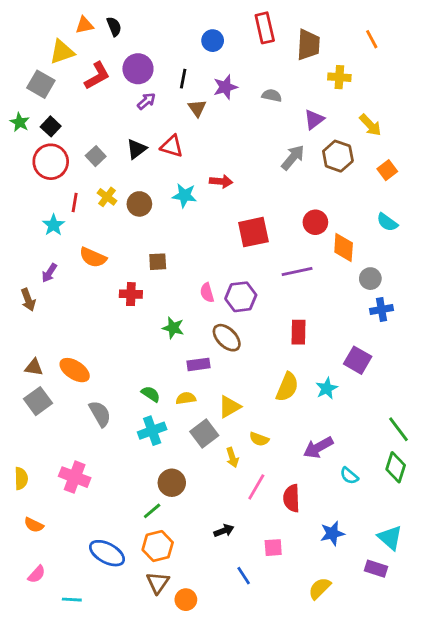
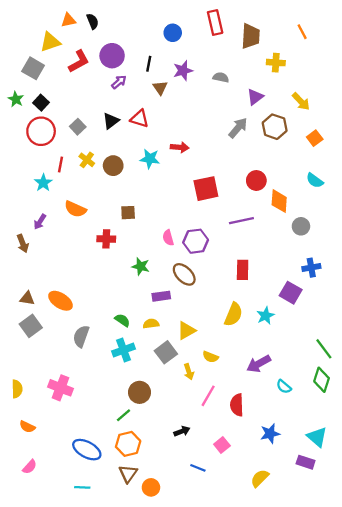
blue cross: (382, 310) -> (311, 268), moved
gray semicircle: (100, 414) -> (81, 336), turned -130
pink square: (273, 548) -> (222, 445), turned -35
blue line: (244, 576) -> (198, 468), turned -35
cyan line: (72, 600) -> (82, 487), moved

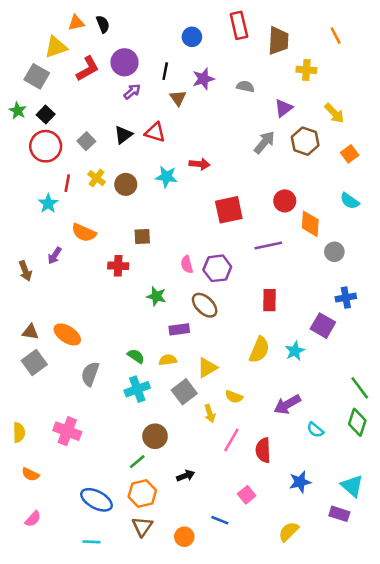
purple arrow: (40, 222) -> (55, 256), moved
black arrow: (182, 431) -> (186, 476), moved
orange circle: (151, 487) -> (184, 537), moved

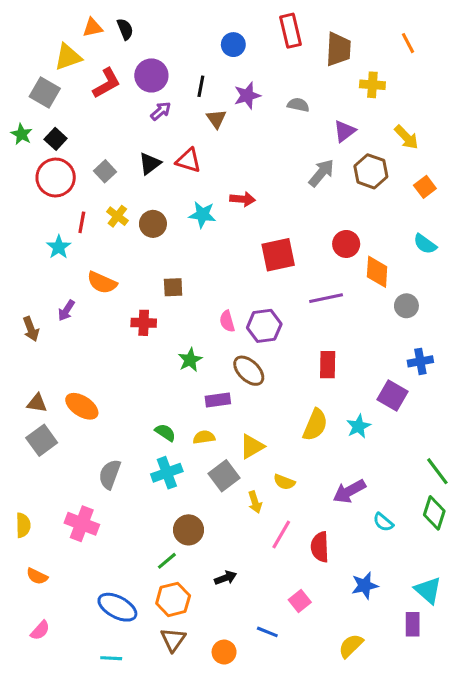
green star: (156, 296) -> (190, 360), turned 30
gray semicircle: (90, 374) -> (110, 474), moved
purple rectangle: (339, 514) -> (413, 624), turned 72

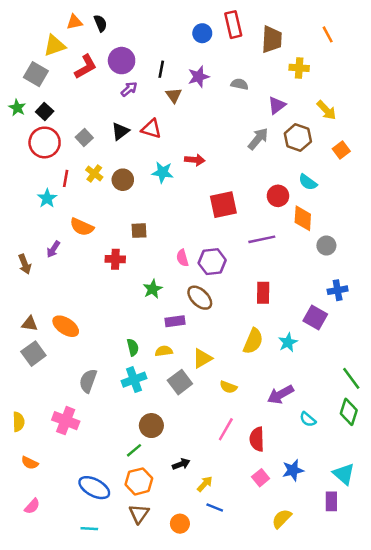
blue circle: (233, 45) -> (202, 33), moved
cyan semicircle: (425, 244) -> (308, 182), moved
green semicircle: (165, 433) -> (133, 347), turned 42
yellow arrow: (255, 502) -> (205, 484), moved, turned -119
pink square: (300, 601) -> (261, 478), moved

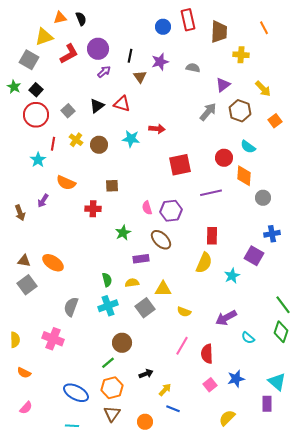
yellow semicircle: (253, 341) -> (204, 263), moved
yellow triangle: (202, 358) -> (163, 289), turned 30

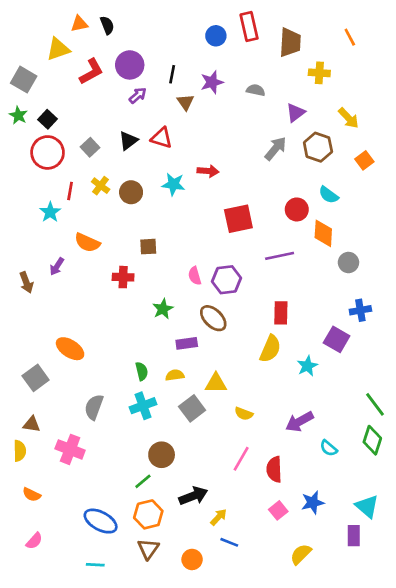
gray square: (29, 60) -> (24, 80), moved
brown triangle: (24, 261) -> (32, 424), moved
black arrow: (146, 374) -> (193, 496), size x1.5

